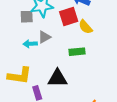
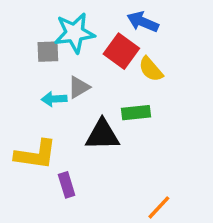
red square: (69, 17) -> (121, 51), turned -36
black triangle: (58, 78) -> (102, 135), moved

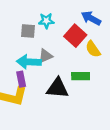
cyan star: (74, 33) -> (46, 21), size x0.6
cyan arrow: (54, 99) -> (29, 62), size x1.5
purple rectangle: (67, 185) -> (21, 79), moved

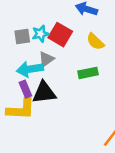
cyan star: (46, 21) -> (40, 34), moved
red square: (75, 36) -> (60, 35), moved
black triangle: (58, 88) -> (44, 93), moved

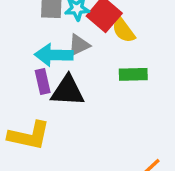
yellow semicircle: (95, 42) -> (123, 30), moved
yellow L-shape: (21, 109) -> (29, 136), moved

